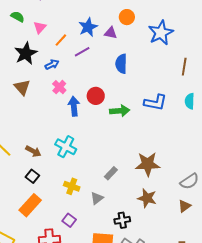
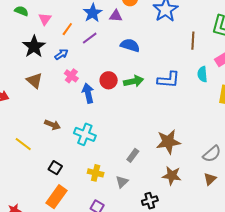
blue semicircle: (121, 64) -> (130, 45), turned 114
green arrow: (120, 111) -> (134, 81), moved
brown arrow: (33, 151) -> (52, 125), moved

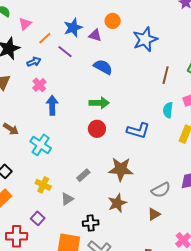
purple line: (90, 38) -> (65, 52), turned 63
red circle: (109, 80) -> (97, 129), moved
blue L-shape: (169, 80) -> (138, 131), moved
brown star: (172, 176) -> (117, 203), turned 30

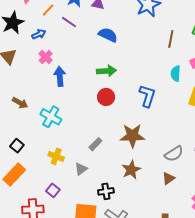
blue L-shape: (138, 131) -> (147, 96), turned -85

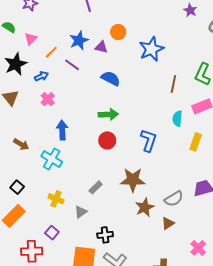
blue arrow: (60, 76) -> (62, 130), moved
brown star: (131, 170) -> (145, 207), moved

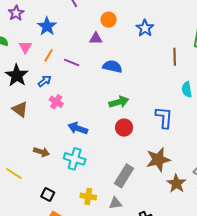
blue star: (79, 40) -> (47, 26), moved
blue star: (151, 49) -> (145, 28), size x0.7
blue arrow: (62, 130) -> (78, 128), turned -54
gray rectangle: (96, 187) -> (124, 176), size x1.6
gray triangle: (81, 212) -> (115, 203), turned 40

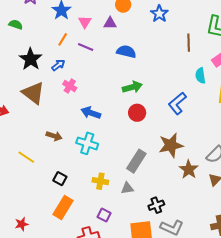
pink triangle: (25, 47) -> (85, 22), moved
brown triangle: (20, 109) -> (33, 93), size x1.4
blue L-shape: (164, 117) -> (177, 103), turned -135

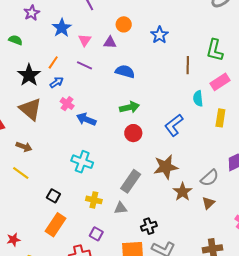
orange line: (63, 39) -> (53, 62), moved
blue arrow: (91, 113) -> (86, 119), moved
brown arrow: (54, 136) -> (24, 147), moved

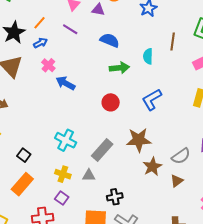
cyan semicircle: (198, 98) -> (148, 56), moved
green arrow: (129, 107) -> (119, 68), moved
cyan cross: (82, 162) -> (66, 140), moved
yellow cross: (94, 200) -> (63, 174), moved

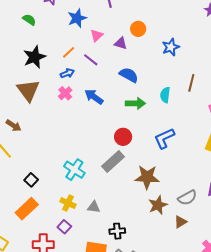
orange line: (39, 23) -> (69, 52), moved
blue arrow: (40, 43) -> (67, 73), moved
blue arrow: (65, 83) -> (94, 97), moved
gray rectangle: (102, 150) -> (113, 162), moved

